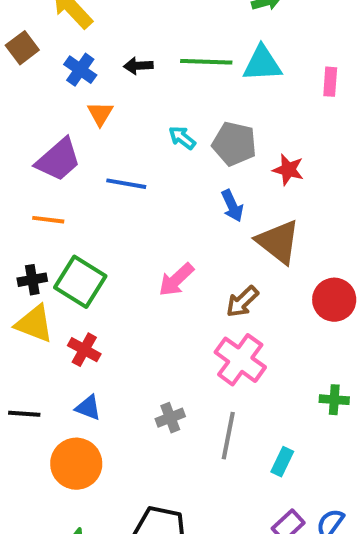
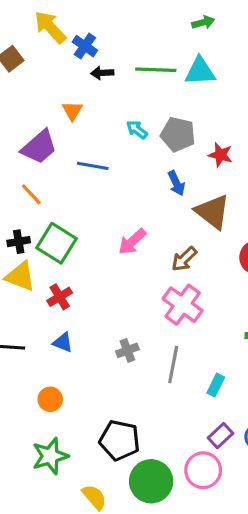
blue cross: (80, 70) -> (85, 46), moved
orange line: (48, 220) -> (31, 194), turned 40
red cross: (84, 350) -> (60, 297), turned 30
orange circle: (76, 464) -> (50, 399), moved, size x0.6

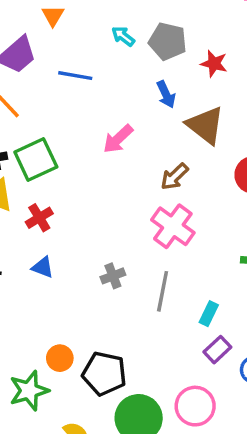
pink arrow: (132, 242) -> (118, 139), moved
green square: (56, 243) -> (36, 159), turned 33
orange circle: (50, 399) -> (60, 358), moved
purple rectangle: (220, 436) -> (217, 350), moved

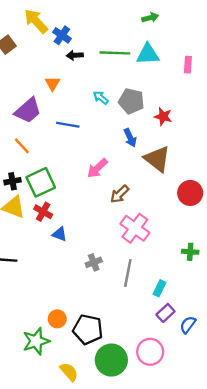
brown arrow: (175, 177) -> (120, 194), moved
red cross: (39, 218) -> (43, 212), moved, turned -30
blue triangle: (43, 267) -> (60, 234), moved

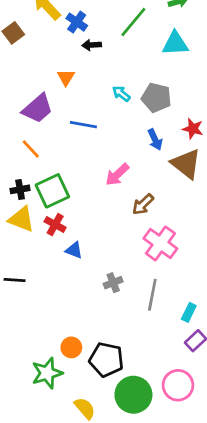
green line: (115, 53) -> (133, 22), moved, turned -52
red star: (163, 116) -> (193, 129), moved

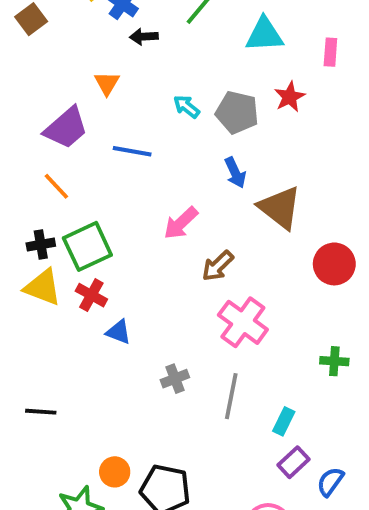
red star: (193, 129) -> (290, 97), moved, turned 30
black line: (15, 280) -> (41, 412), moved

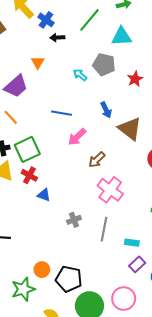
red star: (290, 97) -> (135, 79), moved
gray pentagon: (237, 112) -> (104, 64), moved
blue line: (132, 151) -> (62, 113), moved
cyan rectangle: (284, 421) -> (132, 243), turned 72

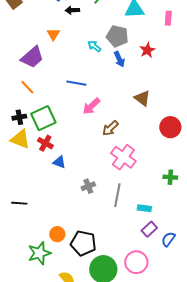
blue arrow: (106, 110) -> (119, 59), moved
brown triangle: (130, 129) -> (142, 98), size x0.7

